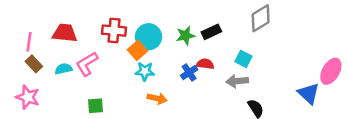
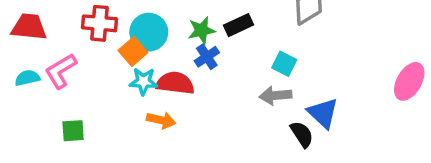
red semicircle: (205, 64) -> (175, 83), moved, size x1.5
blue cross: (189, 73) -> (207, 57), moved
blue triangle: (309, 93) -> (323, 113), moved

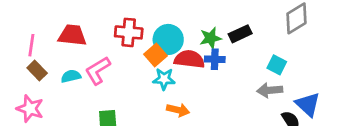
blue cross: (207, 57) -> (215, 59), turned 36
red semicircle: (175, 83) -> (189, 59), moved

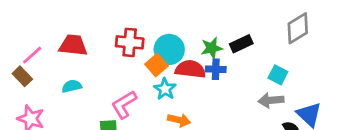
pink line: (31, 45) -> (32, 55), turned 40
brown rectangle: (37, 71) -> (22, 76), moved
pink L-shape: (98, 71) -> (124, 105), moved
cyan star: (164, 79) -> (165, 89), turned 30

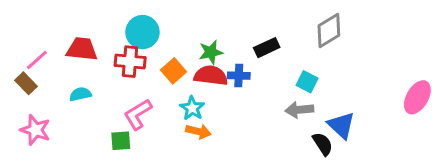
red cross: (130, 42) -> (130, 62), moved
green star: (212, 48) -> (211, 52), moved
cyan circle: (169, 49) -> (142, 32), moved
cyan star: (165, 89) -> (192, 108), moved

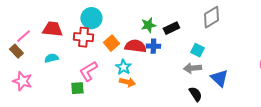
green star: (211, 52) -> (148, 25), moved
black semicircle: (323, 144) -> (195, 94), moved

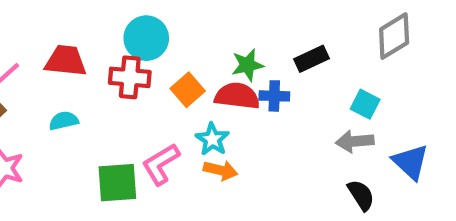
green star: (148, 25) -> (247, 65), moved
pink L-shape: (88, 71) -> (161, 164), moved
green square: (77, 88) -> (117, 183), size x1.5

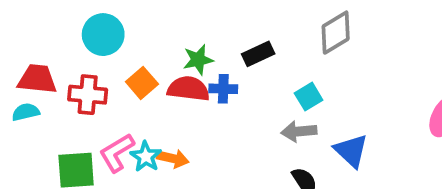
red trapezoid: (66, 61) -> (37, 79), moved
red cross: (130, 77) -> (88, 95), moved
cyan square: (365, 104) -> (309, 97), turned 32
cyan star: (212, 139) -> (146, 157), moved

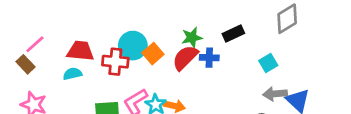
cyan circle: (103, 35) -> (133, 46), moved
red semicircle: (188, 89) -> (185, 58), turned -52
gray arrow: (299, 131) -> (275, 94), moved

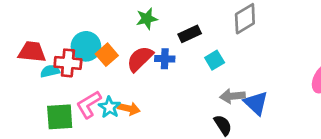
green star: (192, 37) -> (147, 19), moved
cyan square: (268, 63) -> (215, 60), moved
cyan semicircle: (72, 74) -> (50, 71), moved

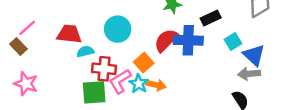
orange square: (107, 55) -> (144, 63), moved
blue cross: (165, 59) -> (188, 40), size x1.6
red cross: (68, 63) -> (104, 69), moved
blue triangle: (256, 103) -> (254, 55), moved

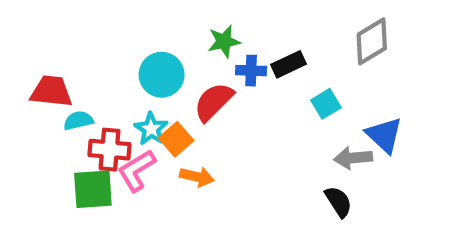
cyan circle: (118, 29) -> (162, 75), moved
blue cross: (188, 40) -> (251, 71), moved, size x0.6
blue triangle: (254, 55) -> (384, 135), moved
cyan star: (139, 84) -> (151, 129), moved

